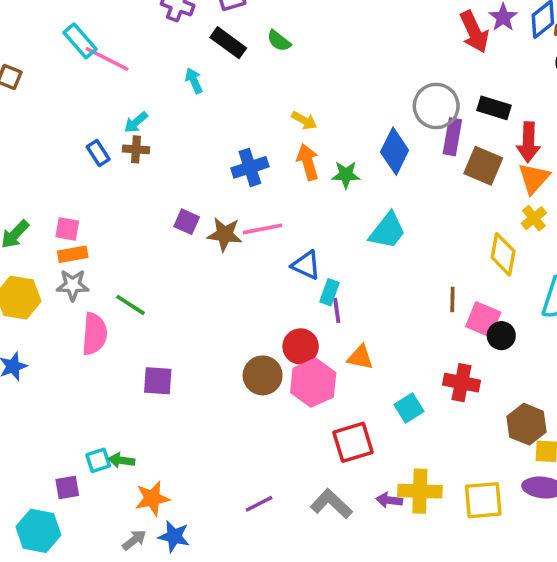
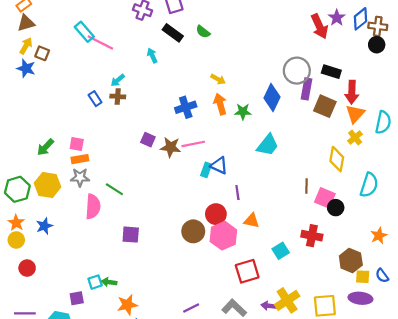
cyan rectangle: (329, 292) -> (206, 170), moved
yellow cross: (420, 491) -> (287, 300), turned -35

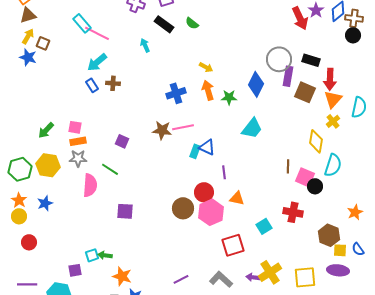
cyan arrow: (118, 80) -> (97, 62), moved, size x1.5
purple square: (148, 140) -> (122, 141), moved
cyan semicircle: (369, 185) -> (333, 165), moved
orange star: (127, 305) -> (122, 276), turned 30

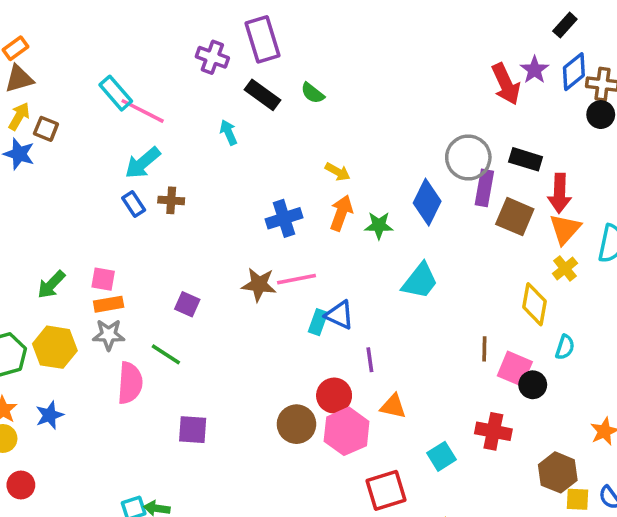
orange arrow: (208, 90) -> (341, 213), turned 36
cyan semicircle: (333, 165) -> (565, 347), size x0.6

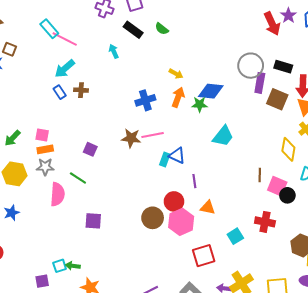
blue diamond: (427, 202) -> (211, 91), moved, turned 70

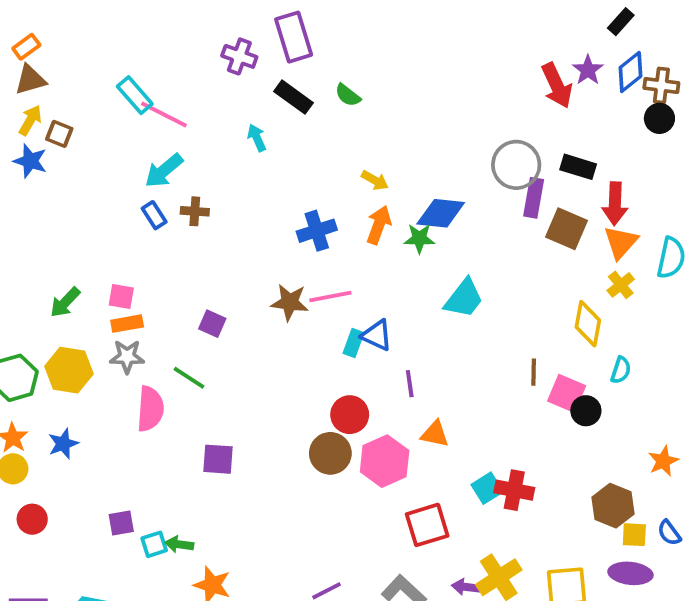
red circle: (174, 201) -> (350, 415), moved
red cross: (265, 222) -> (514, 490), moved
purple square: (42, 281) -> (121, 523), moved

